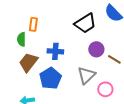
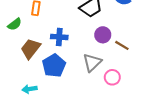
green semicircle: (21, 39) -> (15, 24), moved, turned -128

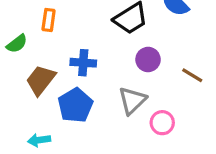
brown line: (122, 45) -> (192, 75), moved

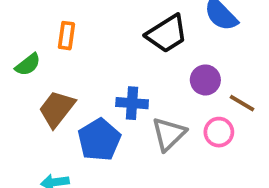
purple circle: (148, 59) -> (205, 80), moved
blue cross: (83, 63) -> (132, 103), moved
pink circle: (162, 123) -> (219, 132), moved

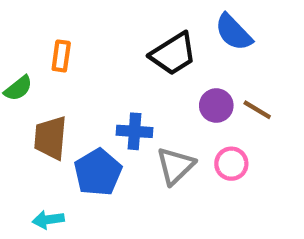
brown line: (242, 103) -> (257, 110), moved
brown trapezoid: (57, 109) -> (50, 138), turned -33

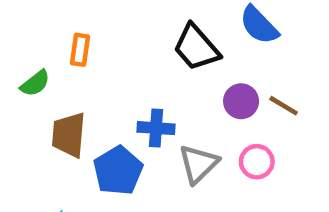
black trapezoid: (173, 54) -> (196, 48), turned 81

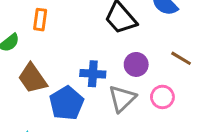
purple circle: (241, 101) -> (136, 64), moved
brown trapezoid: (69, 135) -> (32, 78), turned -40

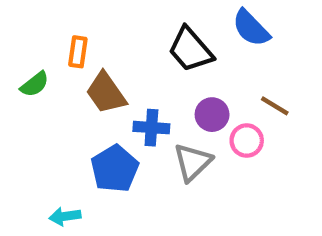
brown trapezoid: (32, 78) -> (106, 93), moved
pink circle: (162, 97) -> (247, 141), moved

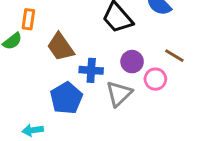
orange rectangle: (78, 52) -> (28, 19), moved

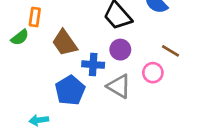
purple circle: (132, 62) -> (120, 50), moved
gray triangle: (119, 94) -> (119, 86), turned -45

